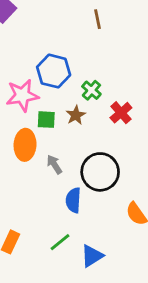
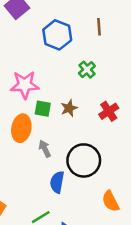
blue hexagon: (54, 71) -> (57, 35), moved
green cross: (91, 90) -> (87, 70), moved

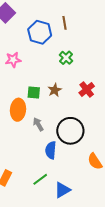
brown line: (99, 27) -> (64, 23), moved
pink star: (25, 85) -> (13, 60), moved, size x0.7

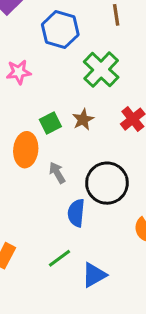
brown line: (64, 23) -> (116, 15), moved
green cross: (66, 58) -> (101, 70), size x1.6
green square: (34, 92) -> (50, 123), turned -32

